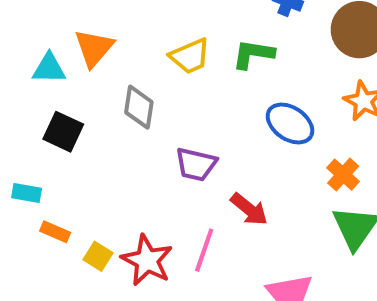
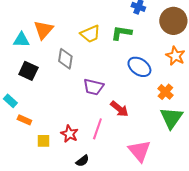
cyan rectangle: (27, 193) -> (10, 101), turned 32
yellow square: (98, 256) -> (43, 141), moved, turned -32
red star: (147, 260) -> (69, 134), size x0.7

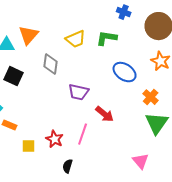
pink triangle: (139, 151) -> (141, 161), moved, size x0.7
black semicircle: (82, 161) -> (68, 166), turned 144

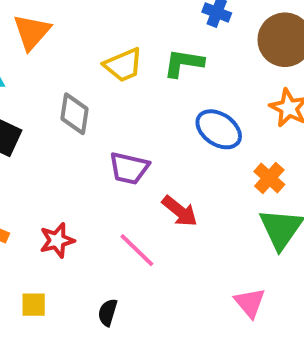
orange triangle: (29, 35) -> (32, 32), moved
pink line: (83, 134) -> (137, 250), turned -65
red star: (55, 139) -> (57, 240), moved, turned 30
yellow square: (29, 146) -> (34, 305), moved

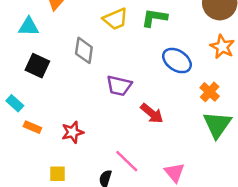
pink line: (137, 250) -> (127, 161), moved
pink triangle: (250, 303) -> (174, 172), moved

